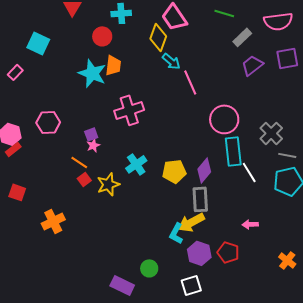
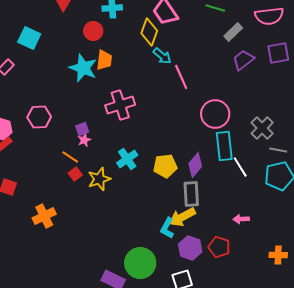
orange cross: (287, 260) -> (278, 255), turned -36
green circle: (149, 268) -> (140, 263), size x1.8

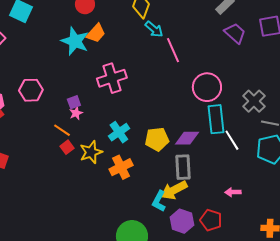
orange trapezoid: (104, 60) -> (96, 33), turned 35
purple trapezoid: (243, 60) -> (235, 33), turned 80
purple diamond: (195, 165) -> (187, 138), turned 50
orange cross: (44, 216) -> (121, 167), moved

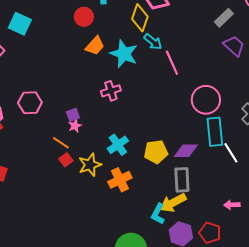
cyan star: (75, 41) -> (124, 54), moved
pink cross: (112, 78) -> (111, 91), size x0.7

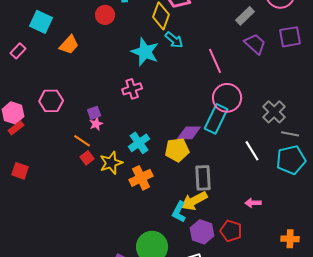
orange trapezoid: (95, 46) -> (69, 45), moved
pink line: (172, 63) -> (215, 61), moved
cyan rectangle: (215, 132) -> (216, 119), moved, turned 32
purple diamond: (186, 151) -> (189, 133), moved

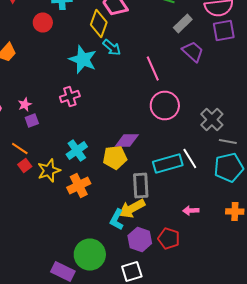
purple square: (290, 37) -> (224, 30), moved
cyan rectangle: (216, 119) -> (168, 164), moved, turned 48
pink star: (96, 124) -> (25, 104), moved
orange cross: (290, 239) -> (235, 212), moved

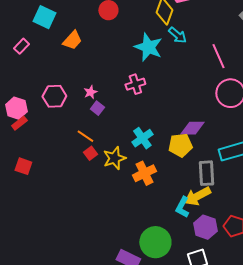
purple square: (32, 120) -> (97, 108), turned -32

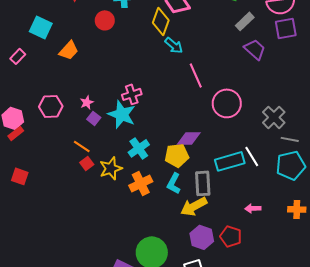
cyan star: (148, 47) -> (122, 114), moved
pink line: (218, 56) -> (196, 75), moved
cyan L-shape: (182, 207) -> (174, 183), moved

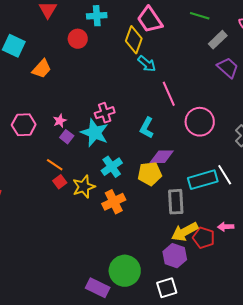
cyan L-shape: (174, 183) -> (147, 128), moved
yellow arrow: (194, 206) -> (185, 232), moved
red pentagon: (231, 236) -> (204, 238), moved

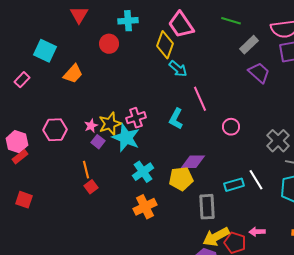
pink circle: (200, 122) -> (231, 127), size x0.6
cyan L-shape: (147, 128) -> (176, 119), moved
orange line: (55, 165) -> (86, 170), turned 42
cyan rectangle: (203, 180) -> (234, 185), size x0.7
yellow star: (84, 187) -> (110, 124), moved

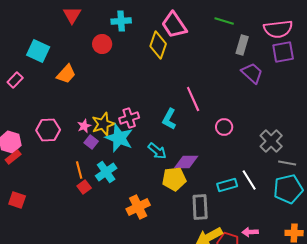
gray rectangle: (249, 45) -> (242, 45), turned -30
cyan arrow: (178, 69) -> (157, 151), moved
cyan cross: (143, 172) -> (106, 172), moved

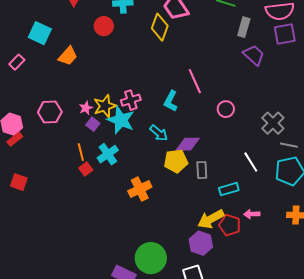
cyan rectangle: (227, 185) -> (229, 189), moved
gray rectangle: (200, 207) -> (202, 170), moved, size x0.7

